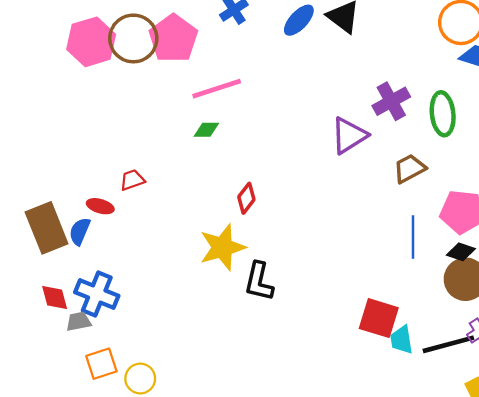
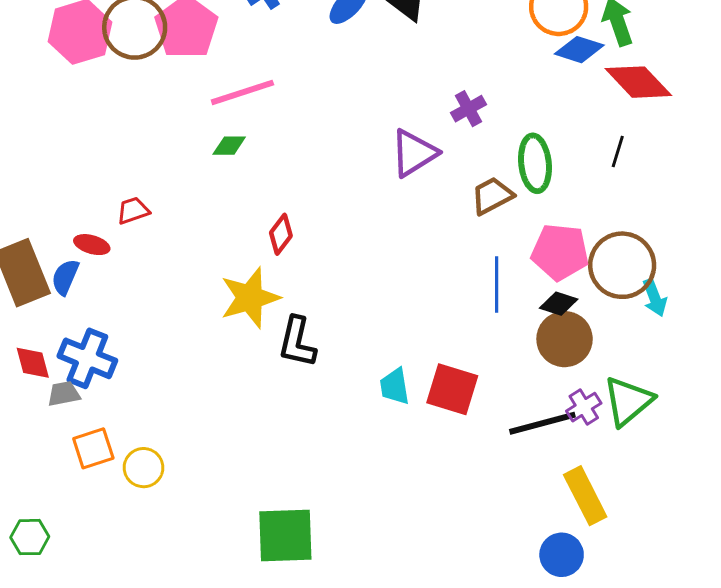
purple cross: (391, 101) -> (468, 109), size x0.7
green ellipse: (443, 114) -> (535, 163), moved
cyan trapezoid: (402, 340) -> (395, 386), moved

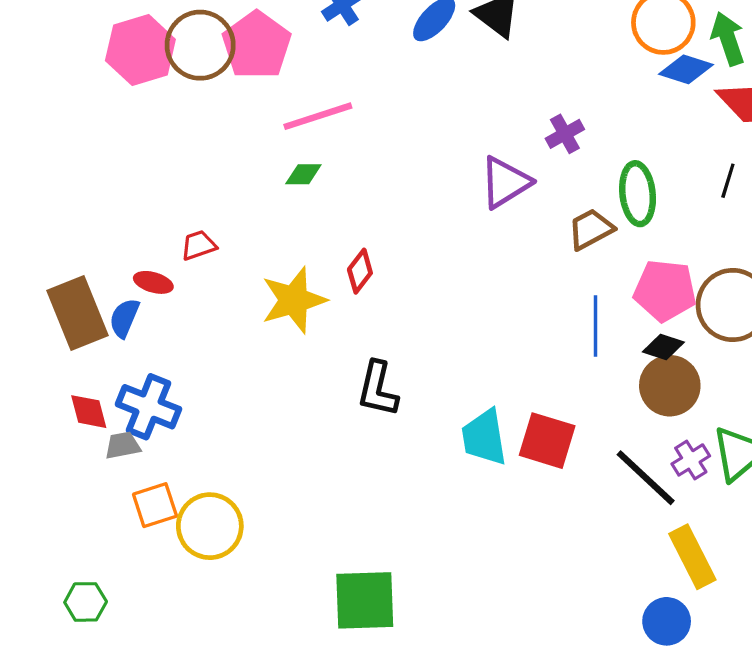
yellow star: (250, 298) -> (294, 300), moved
cyan trapezoid: (395, 386) -> (484, 437), size x1.4
black line: (542, 423) -> (646, 478), turned 58
yellow circle: (144, 468) -> (210, 526), size x1.5

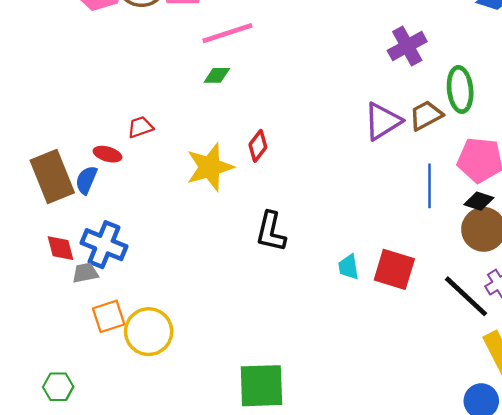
purple cross: (565, 134) -> (407, 46), size x1.4
purple triangle: (505, 182) -> (383, 121), moved
cyan trapezoid: (484, 437) -> (348, 267), size x0.6

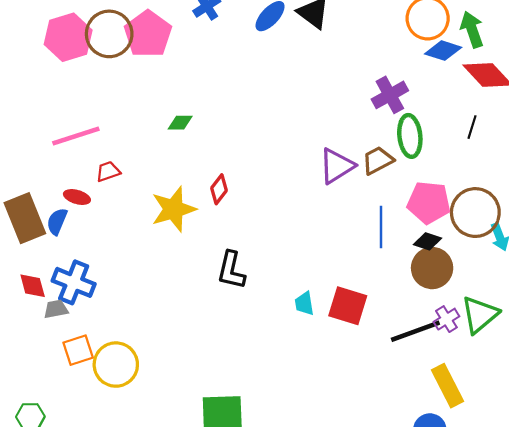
pink line: (227, 33) -> (76, 136), moved
purple cross: (407, 46) -> (390, 95), moved
black line: (466, 296) -> (415, 331), turned -63

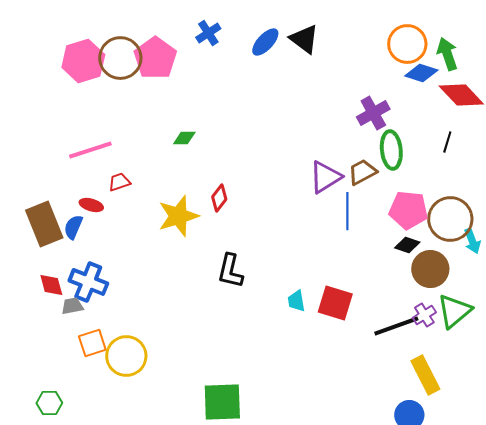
blue line: (381, 227) -> (347, 211), moved
brown circle: (432, 268) -> (430, 269), moved

